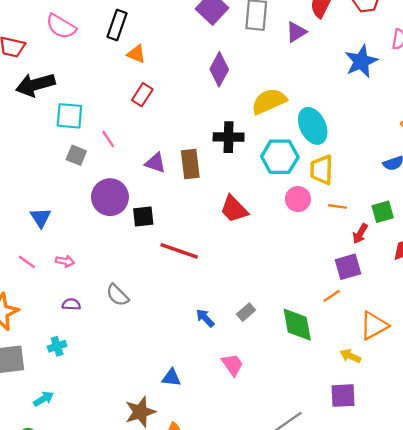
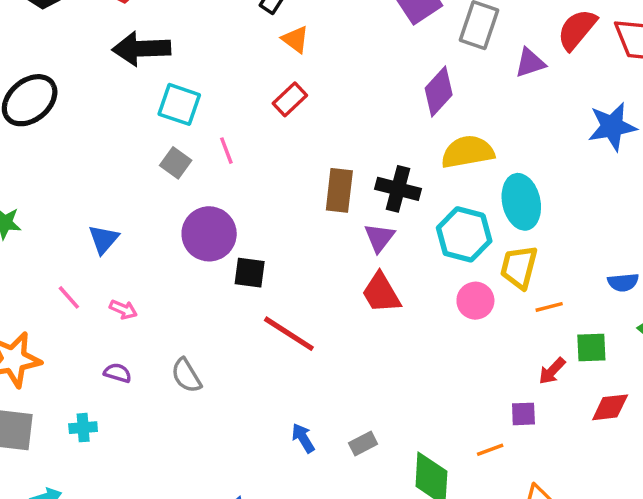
purple diamond: (219, 69) -> (439, 91), moved
purple triangle: (155, 163) -> (379, 238), moved, turned 35
brown rectangle: (190, 164) -> (339, 190), moved
orange line: (337, 206) -> (549, 307), moved, turned -36
purple square: (348, 267) -> (523, 414), size x0.7

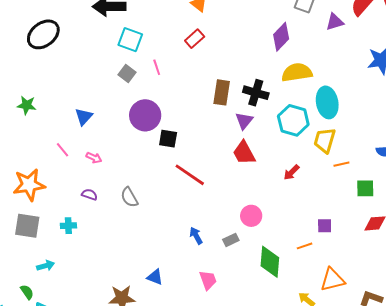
pink circle: (475, 301) -> (251, 216), moved
red arrow: (552, 371) -> (291, 172), moved

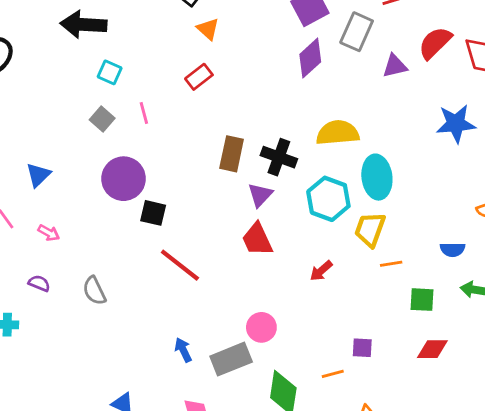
purple diamond: (281, 37) -> (310, 58), moved
cyan square: (130, 40) -> (110, 72), size x0.7
gray rectangle: (231, 240) -> (231, 359), size x1.8

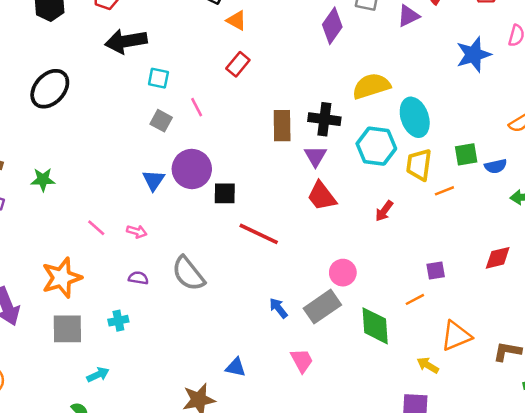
blue triangle: (38, 175) -> (154, 180), moved
gray semicircle: (94, 291) -> (188, 274), size x1.4
green square: (422, 300) -> (466, 154), moved

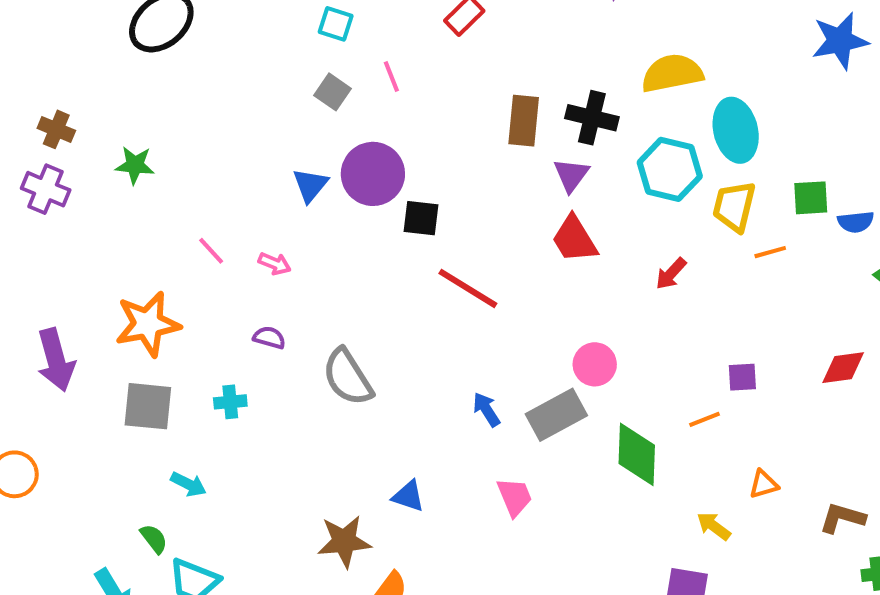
gray semicircle: (188, 274) -> (348, 377), moved
orange triangle: (456, 336) -> (764, 484), size x0.6
cyan arrow: (98, 375) -> (188, 484), turned 45

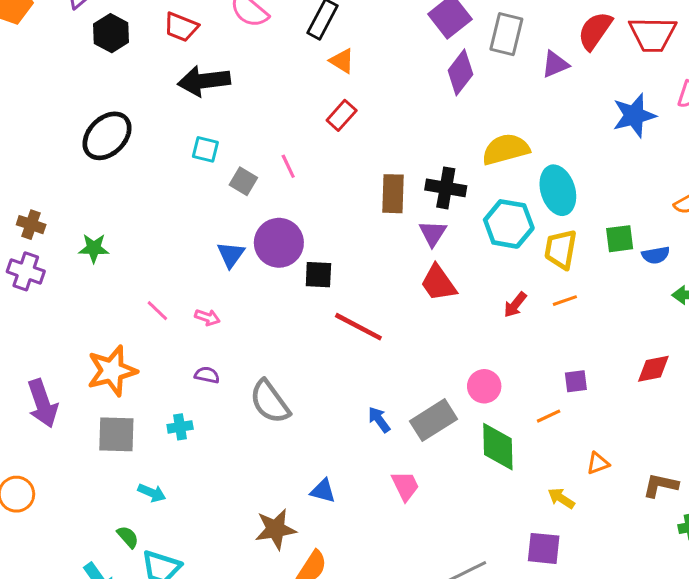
cyan square: (336, 24) -> (205, 149), moved
orange line: (770, 252) -> (565, 301), moved
pink circle: (595, 364) -> (484, 386), moved

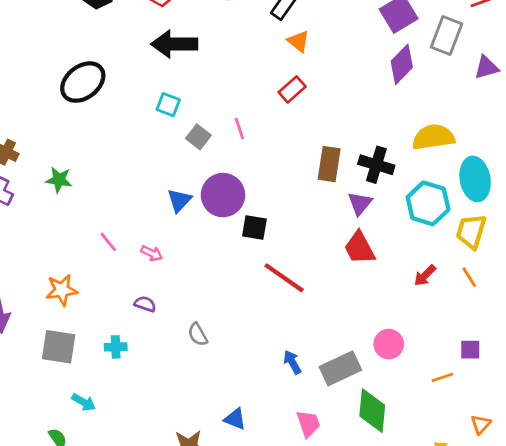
orange line: (565, 301) -> (469, 277), turned 70
orange star: (112, 371) -> (62, 290), size x0.7
gray semicircle: (270, 402) -> (198, 334), size x0.6
green diamond: (498, 447) -> (372, 411), moved
orange triangle: (598, 463) -> (481, 424), turned -35

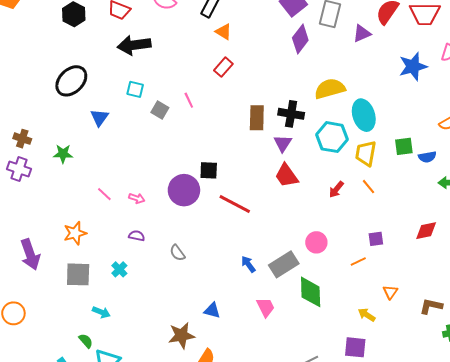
purple circle: (223, 195) -> (184, 190), moved
blue triangle: (179, 200) -> (99, 118), moved
cyan cross: (116, 347) -> (119, 269), turned -35

